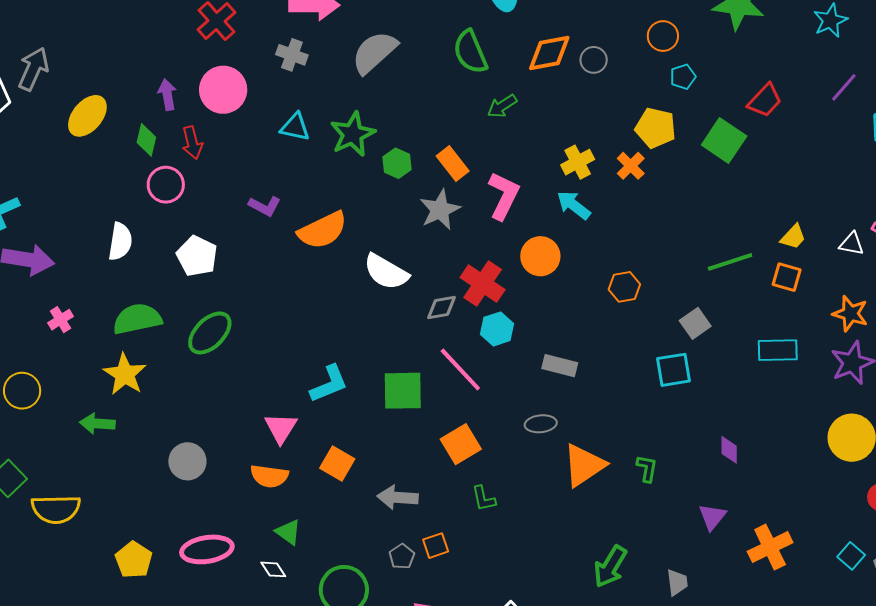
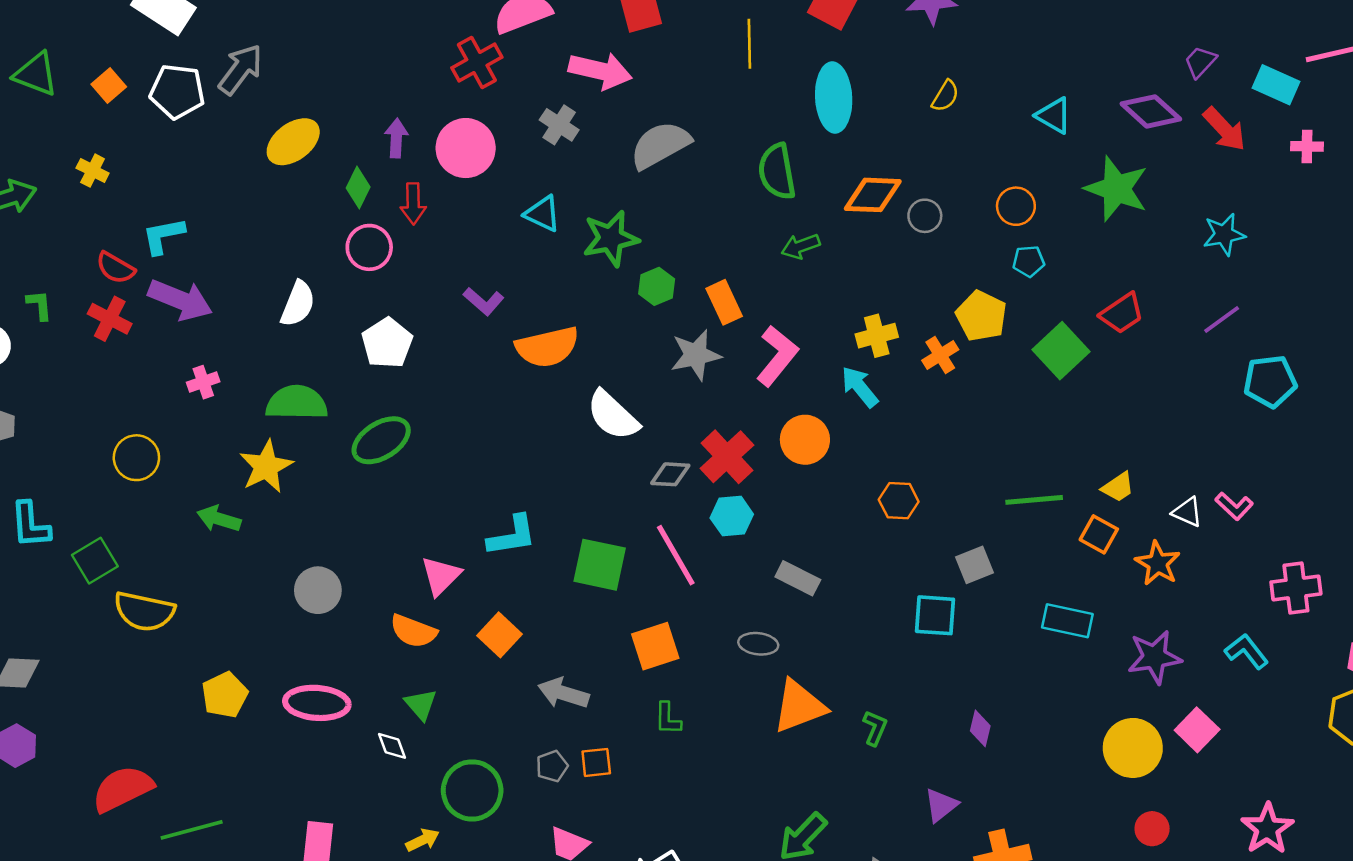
orange star: (850, 314) -> (1158, 563), moved

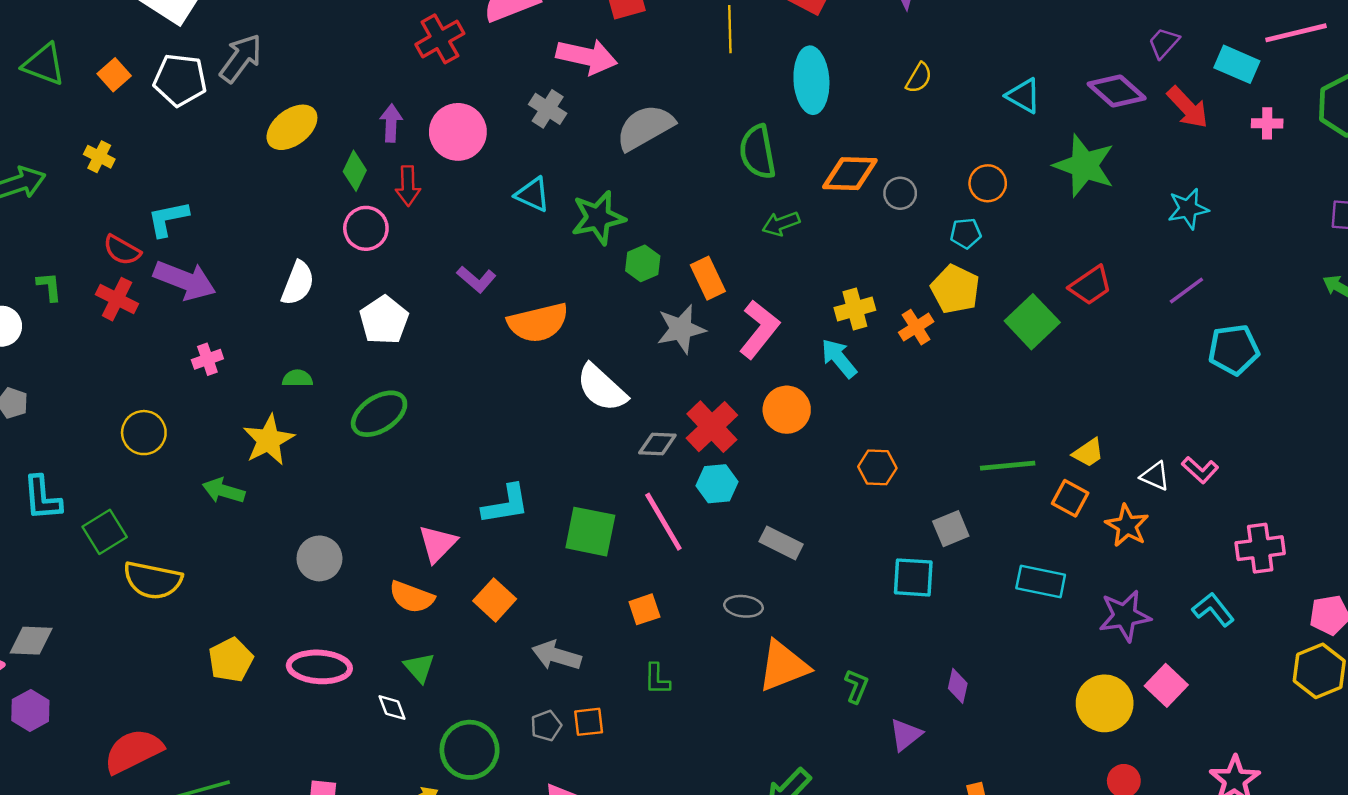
red cross: (477, 63) -> (440, 39), moved
cyan pentagon: (1029, 261) -> (966, 233), moved
green semicircle: (297, 403) -> (298, 378), size x0.5
orange square: (655, 646) -> (644, 609), size x0.7
purple triangle: (941, 805) -> (906, 735), moved

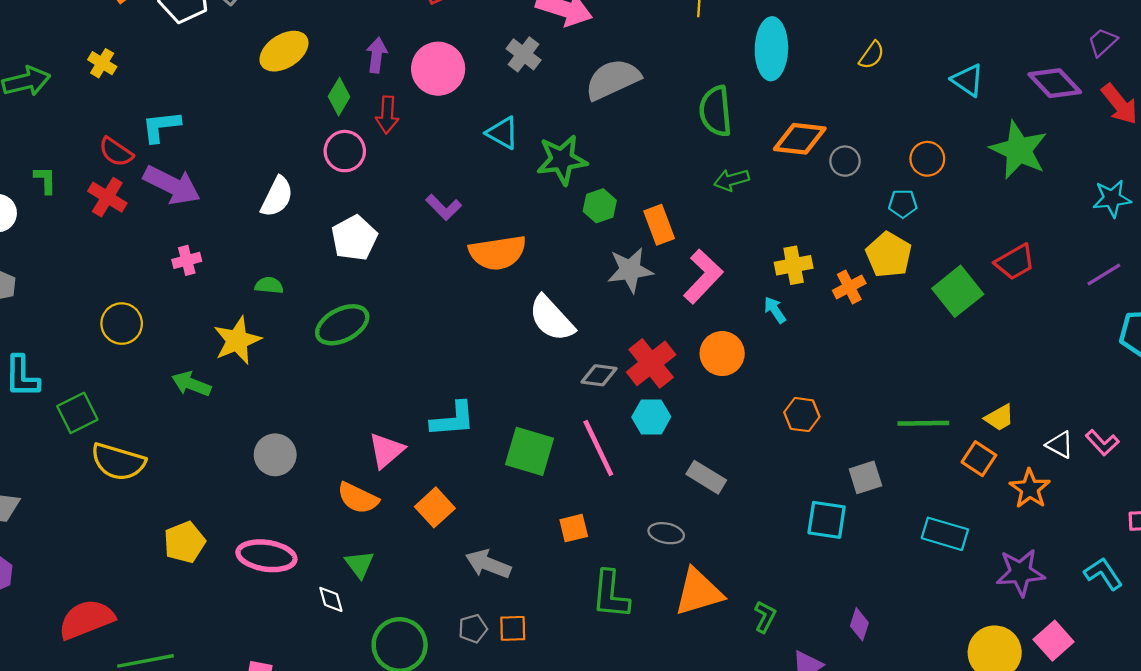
cyan arrow: (839, 358) -> (775, 310), size x0.7
green L-shape: (657, 679) -> (611, 595), moved, size x1.6

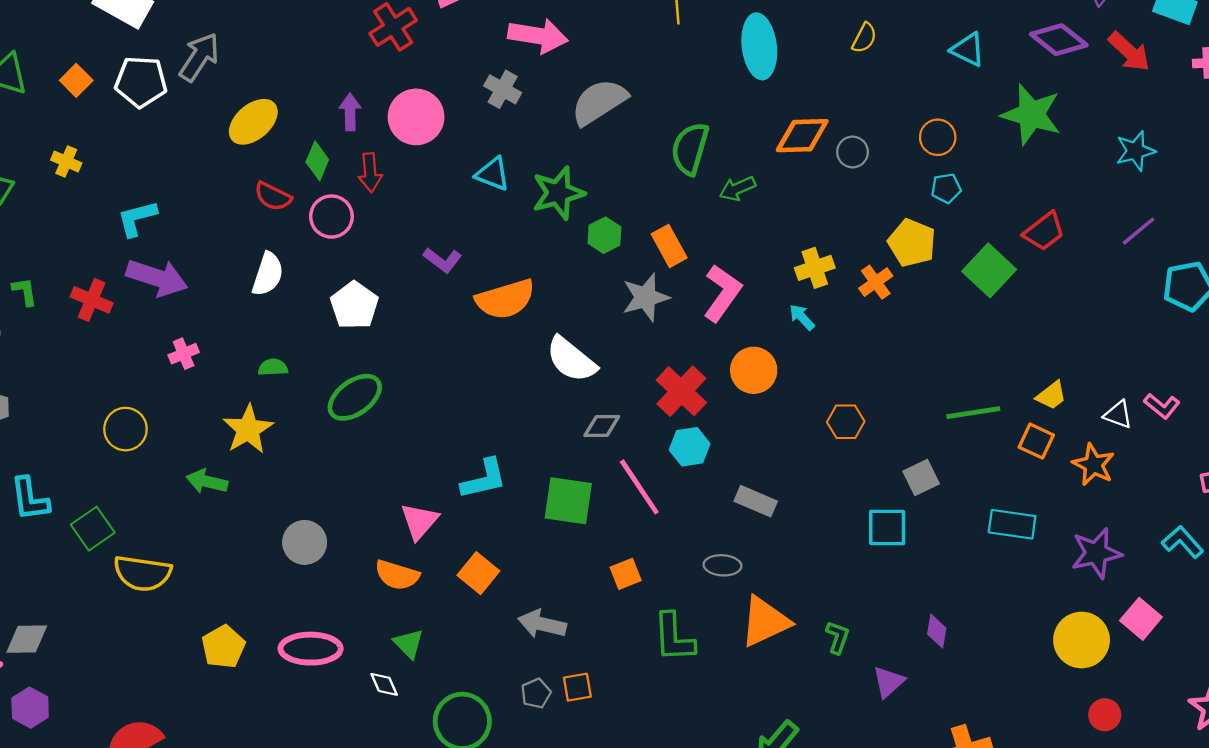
green semicircle: (716, 111) -> (690, 149), moved, turned 30
red semicircle: (116, 152) -> (273, 196), moved
cyan pentagon: (903, 204) -> (946, 188), moved
gray diamond: (599, 375) -> (602, 426), moved

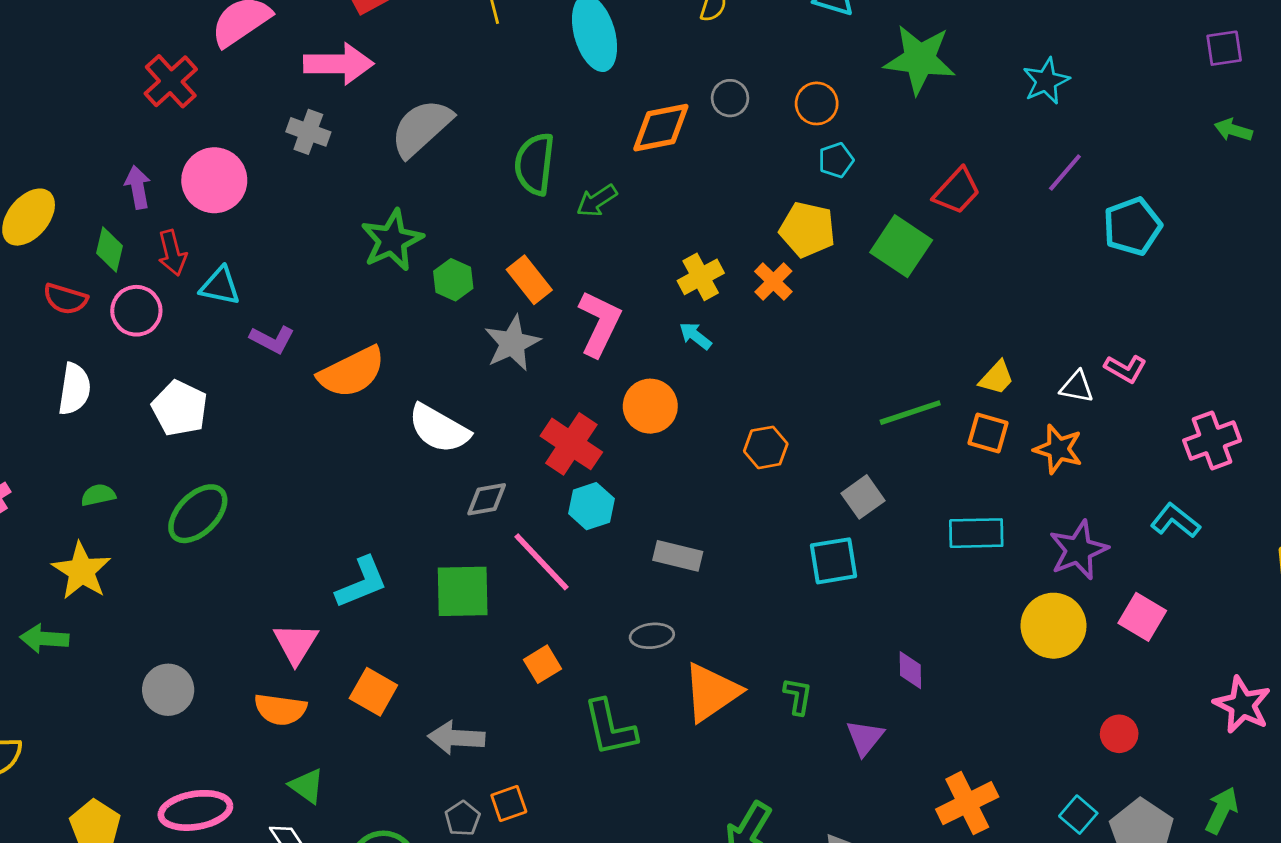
gray circle: (853, 152) -> (730, 98), moved
cyan triangle: (493, 174) -> (220, 286), moved
yellow circle: (1082, 640) -> (1053, 626), moved

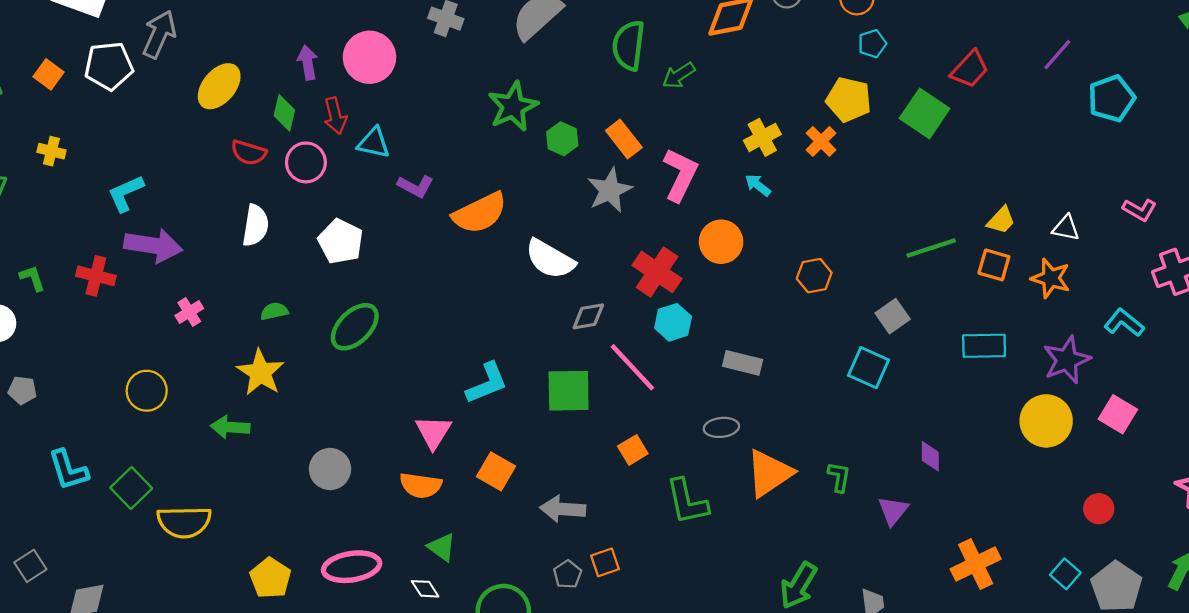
pink L-shape: (1125, 369) -> (1140, 210), moved
cyan L-shape: (1175, 521) -> (1124, 323), moved
cyan square: (834, 561) -> (869, 368), turned 33

